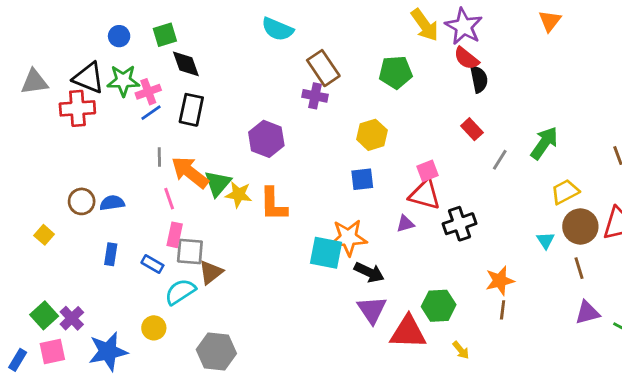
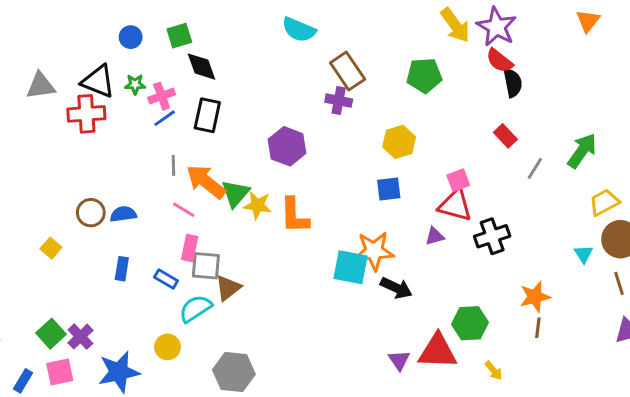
green star: (123, 81) -> (135, 84), size x0.6
pink line: (169, 199) -> (184, 210), turned -40
purple triangle: (372, 310) -> (399, 360), moved, size x0.7

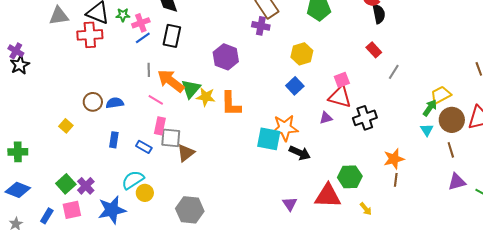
green arrow: (582, 151) -> (430, 108), moved, size x0.7
blue square: (389, 189) -> (295, 86), turned -36
cyan semicircle: (196, 309) -> (133, 180), moved
purple triangle: (399, 360) -> (290, 204), moved

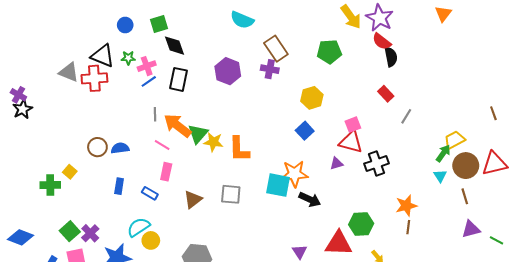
gray triangle: (59, 16) -> (69, 72), moved, turned 30
purple hexagon: (226, 57) -> (228, 71), moved
gray square: (171, 138) -> (231, 194), moved
green cross: (18, 152) -> (50, 185), moved

